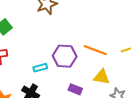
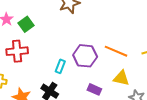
cyan rectangle: (40, 68) -> (60, 66), turned -56

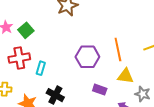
orange line: (116, 51) -> (118, 50), turned 60
cyan rectangle: (60, 66) -> (41, 68), moved

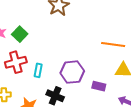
orange line: (118, 50) -> (113, 44), turned -65
purple hexagon: (87, 57) -> (72, 72), moved

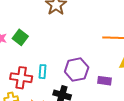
red cross: (16, 62) -> (21, 78), moved, turned 30

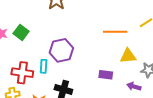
purple hexagon: (77, 70) -> (61, 50), moved

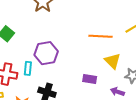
yellow triangle: (128, 56) -> (113, 61), turned 48

